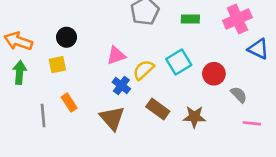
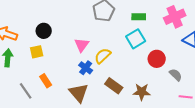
pink triangle: (116, 56) -> (82, 45), turned -35
cyan square: (179, 62) -> (136, 39), moved
gray line: (43, 116) -> (26, 91), turned -30

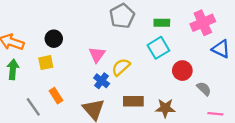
brown rectangle: (114, 86) -> (133, 101), turned -36

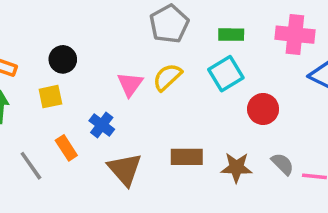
pink cross: (203, 23) -> (295, 35), turned 30
yellow semicircle: (121, 67) -> (167, 77), moved
blue cross: (102, 81) -> (102, 125), moved
gray semicircle: (204, 89) -> (283, 164), moved

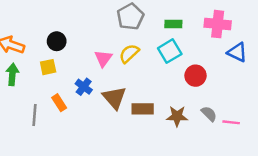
gray line: (31, 166) -> (35, 115), turned 40
brown triangle: (125, 169) -> (114, 98), moved

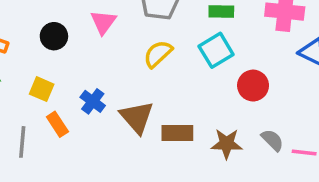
pink triangle: (103, 58) -> (103, 22), moved
yellow square: (48, 67) -> (42, 89), moved, turned 35

